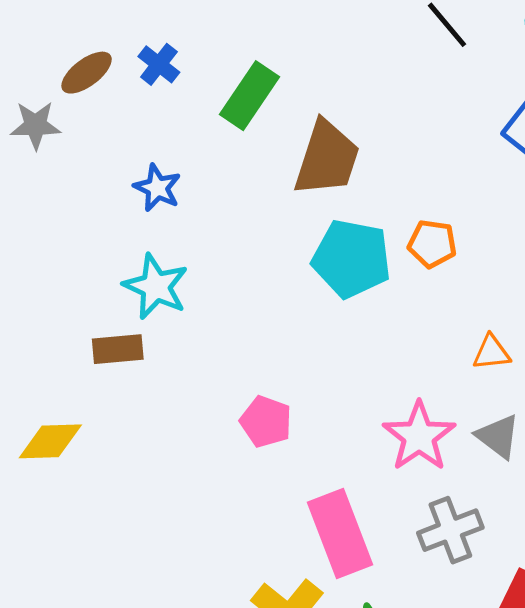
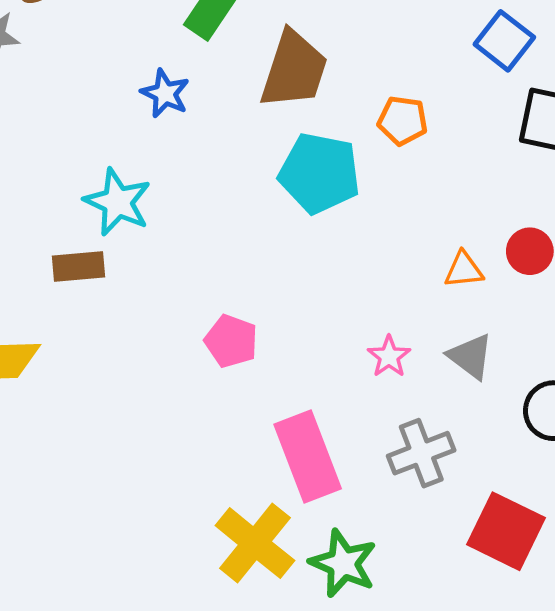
blue star: (157, 188) -> (165, 93), moved
orange pentagon: (432, 244) -> (403, 121), moved
pink star: (419, 436) -> (389, 356), size x0.6

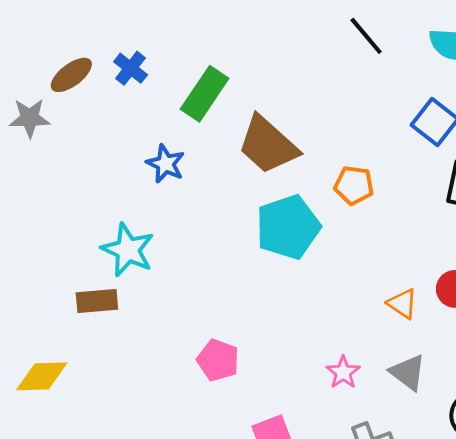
brown trapezoid: (294, 70) -> (268, 145), turned 114
cyan pentagon: (319, 173) -> (288, 227), turned -30
orange triangle: (464, 270) -> (402, 304), turned 40

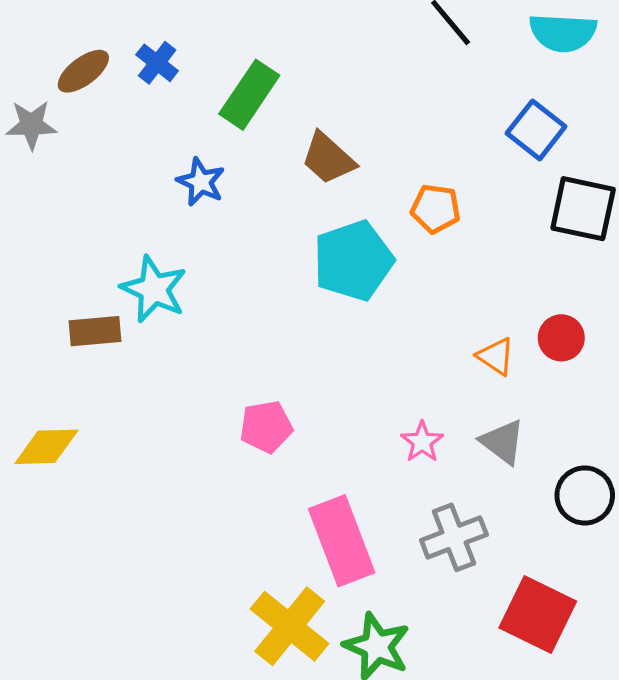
brown trapezoid: (268, 145) -> (328, 158), size x0.7
brown rectangle: (97, 301) -> (95, 331), moved
pink pentagon: (218, 360) -> (266, 427), turned -30

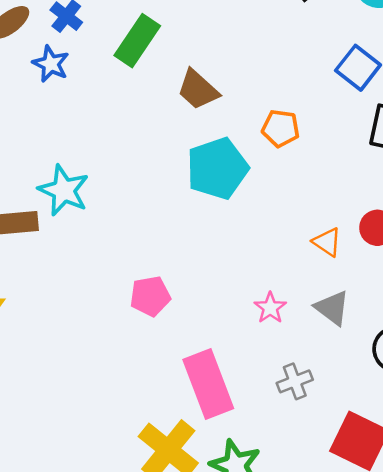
blue star: (201, 182) -> (51, 64), moved
gray cross: (454, 537) -> (295, 381), size x0.7

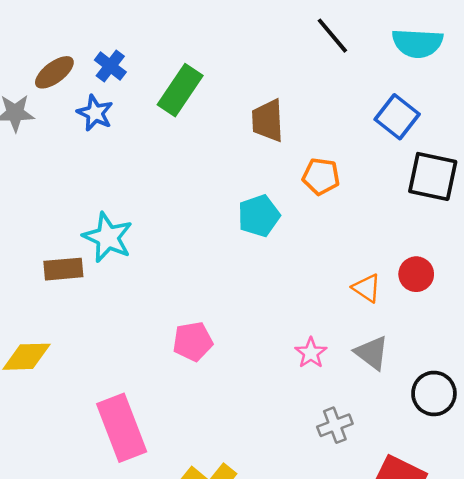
brown trapezoid: (198, 90) -> (268, 121), moved, turned 45
cyan pentagon: (217, 168) -> (259, 216), size x0.7
pink rectangle: (208, 384) -> (122, 428), moved

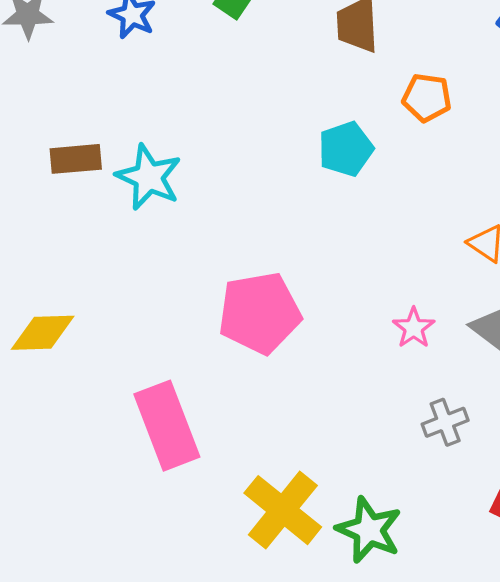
brown rectangle: (63, 269) -> (76, 159), moved
pink pentagon: (193, 341) -> (260, 313), size x1.6

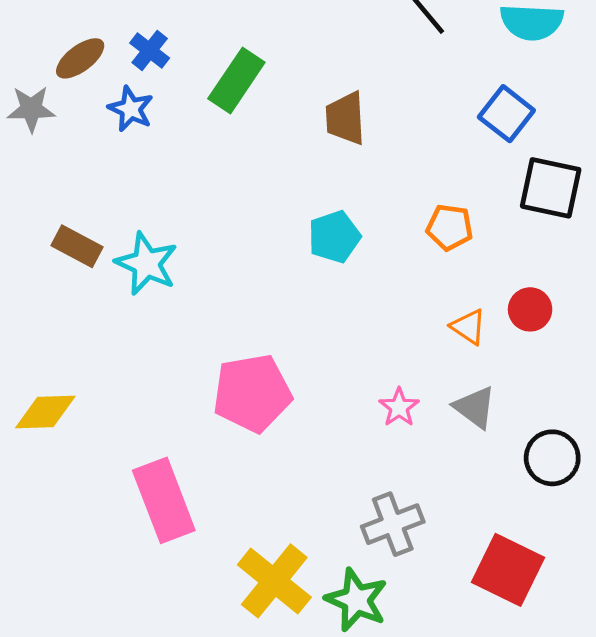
orange pentagon: (427, 98) -> (450, 227), moved
brown rectangle: (76, 159) -> (77, 246), turned 33
gray cross: (445, 422) -> (393, 524), moved, size x1.4

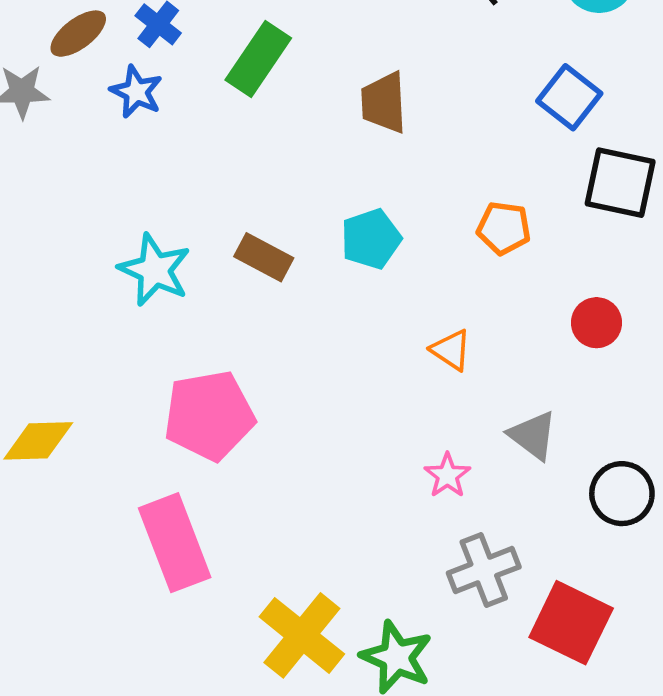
brown rectangle: (77, 246) -> (264, 257), moved
orange triangle: (468, 327) -> (451, 350), moved
pink pentagon: (252, 393) -> (209, 415), moved
pink star: (399, 407) -> (447, 475), moved
gray cross: (393, 524) -> (484, 570), moved

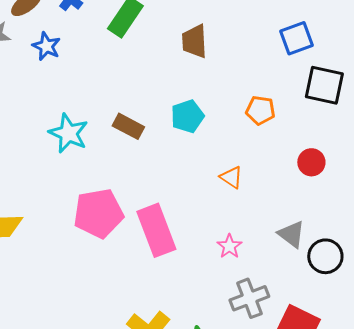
blue star: (136, 92) -> (46, 46), moved
blue square: (569, 97) -> (296, 38), turned 32
gray triangle: (533, 435) -> (291, 234), moved
pink rectangle: (175, 543) -> (156, 230), moved

